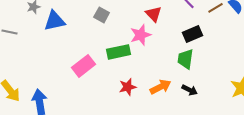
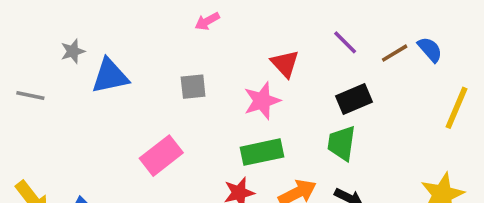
gray square: (102, 15) -> (193, 87), moved, turned -35
green rectangle: (119, 52) -> (262, 152), moved

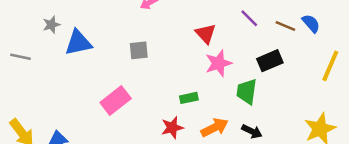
brown line: (395, 53) -> (285, 26), turned 54
black rectangle: (354, 99) -> (270, 61), moved
pink star: (262, 101) -> (218, 63), moved
green rectangle: (262, 152) -> (189, 98), size x0.6

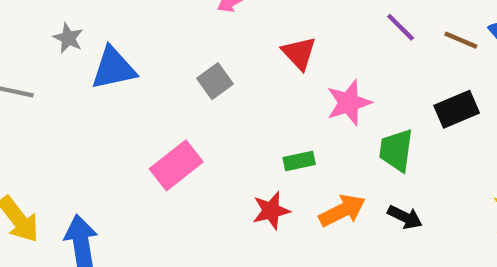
gray star: (51, 25) -> (68, 38), turned -30
red triangle: (206, 34) -> (299, 53), moved
gray square: (139, 50) -> (215, 81), turned -30
black rectangle: (270, 61) -> (457, 109), moved

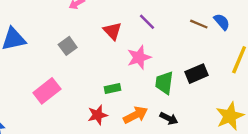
purple line: (401, 27) -> (147, 22), moved
black rectangle: (457, 109) -> (196, 74), moved

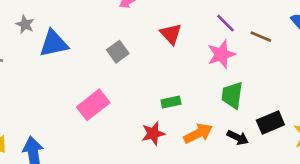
purple line: (147, 22) -> (225, 23), moved
brown line: (199, 24) -> (261, 37), moved
pink star: (139, 57) -> (221, 54), moved
black rectangle: (196, 74) -> (270, 123), moved

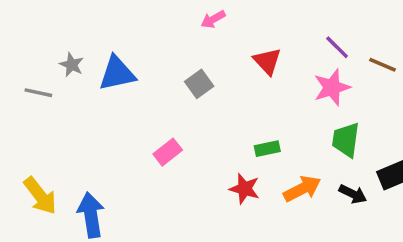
gray star: (25, 24) -> (72, 65), moved
pink rectangle: (93, 105) -> (168, 152), size x0.7
red star: (153, 133) -> (245, 189), turned 30

